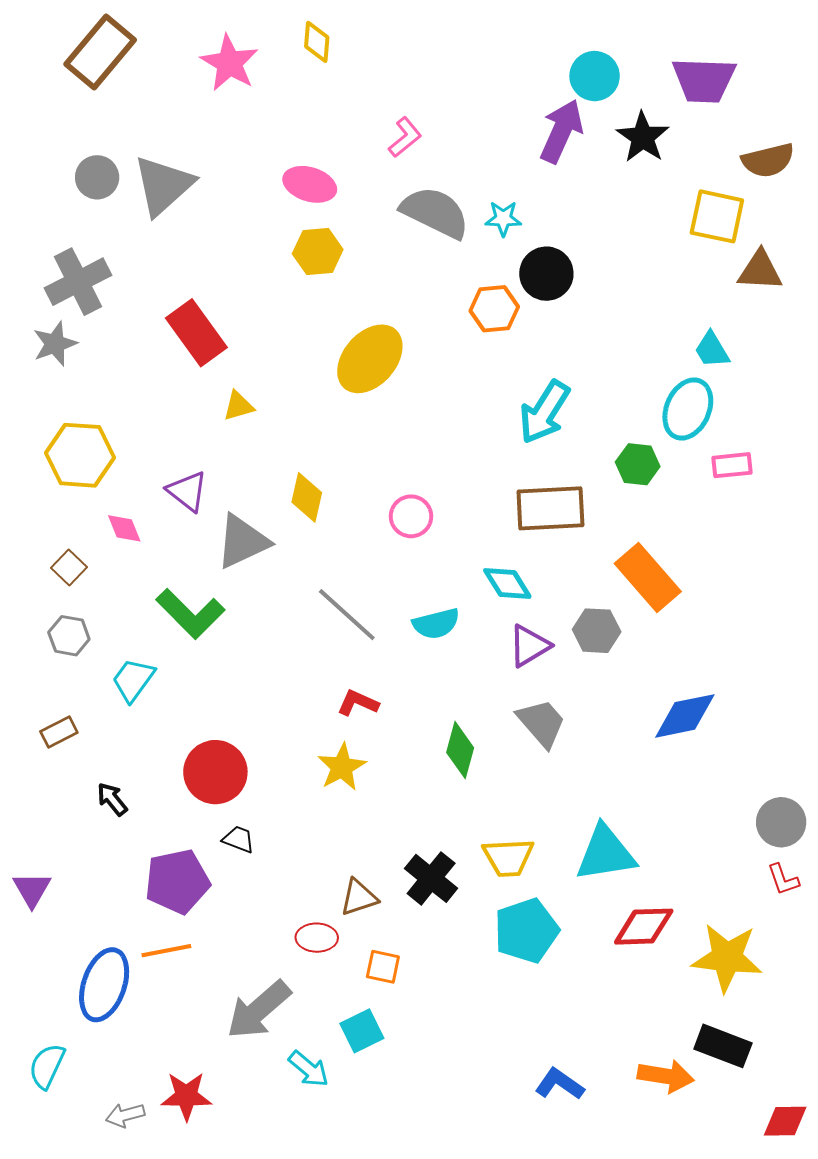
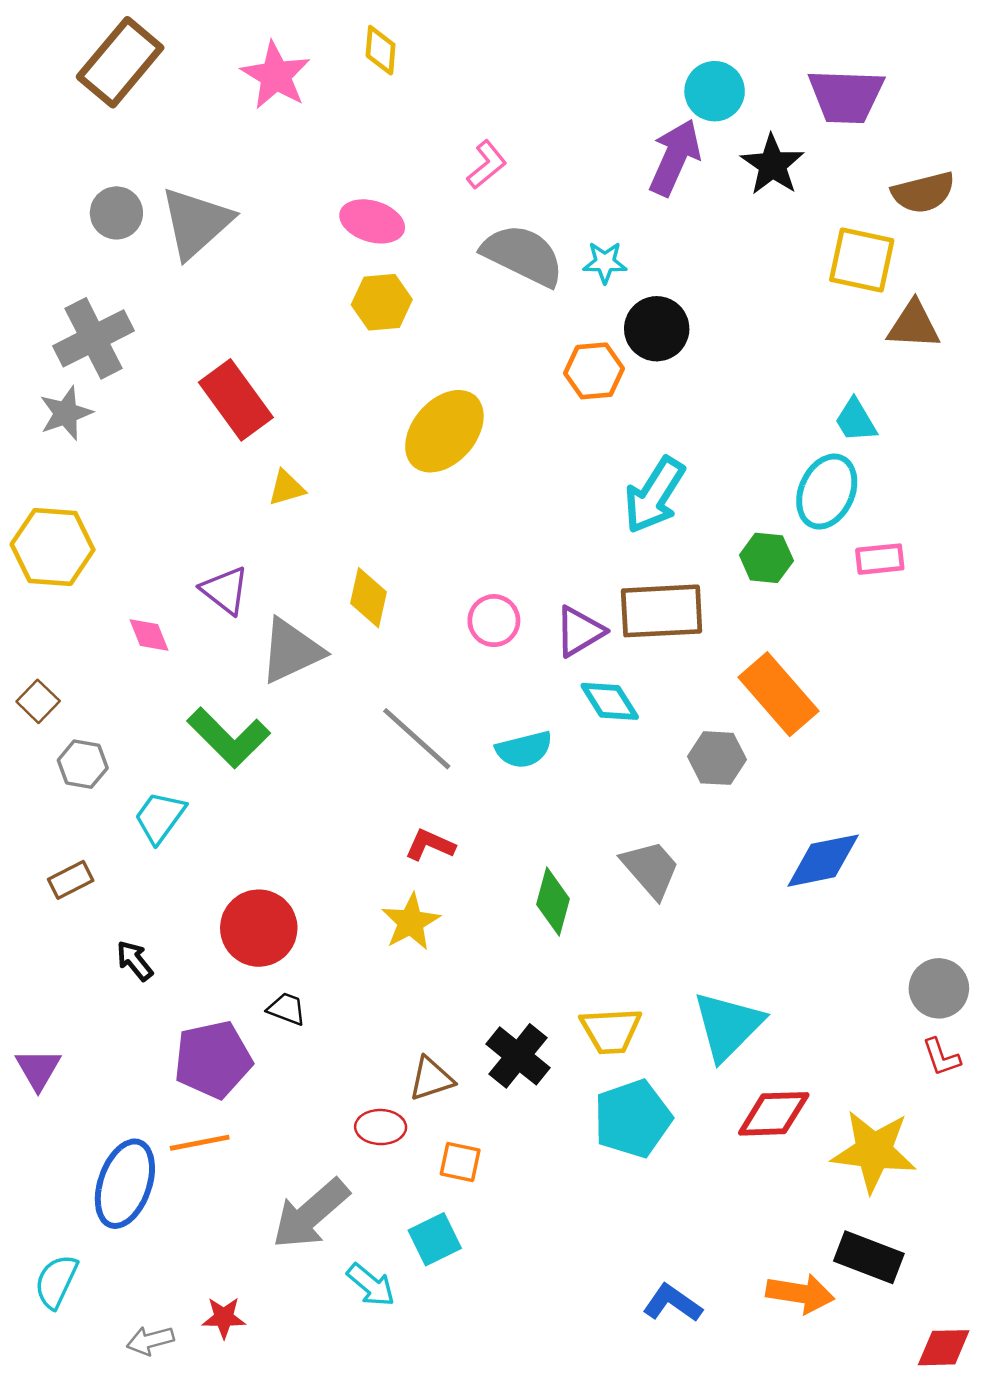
yellow hexagon: (80, 455) -> (53, 547), moved
brown square: (69, 567) -> (38, 701), moved
purple triangle: (529, 646) -> (580, 631), moved
cyan triangle: (606, 853) -> (728, 1026), turned -36
red star: (186, 1096) -> (224, 1318), size x0.7

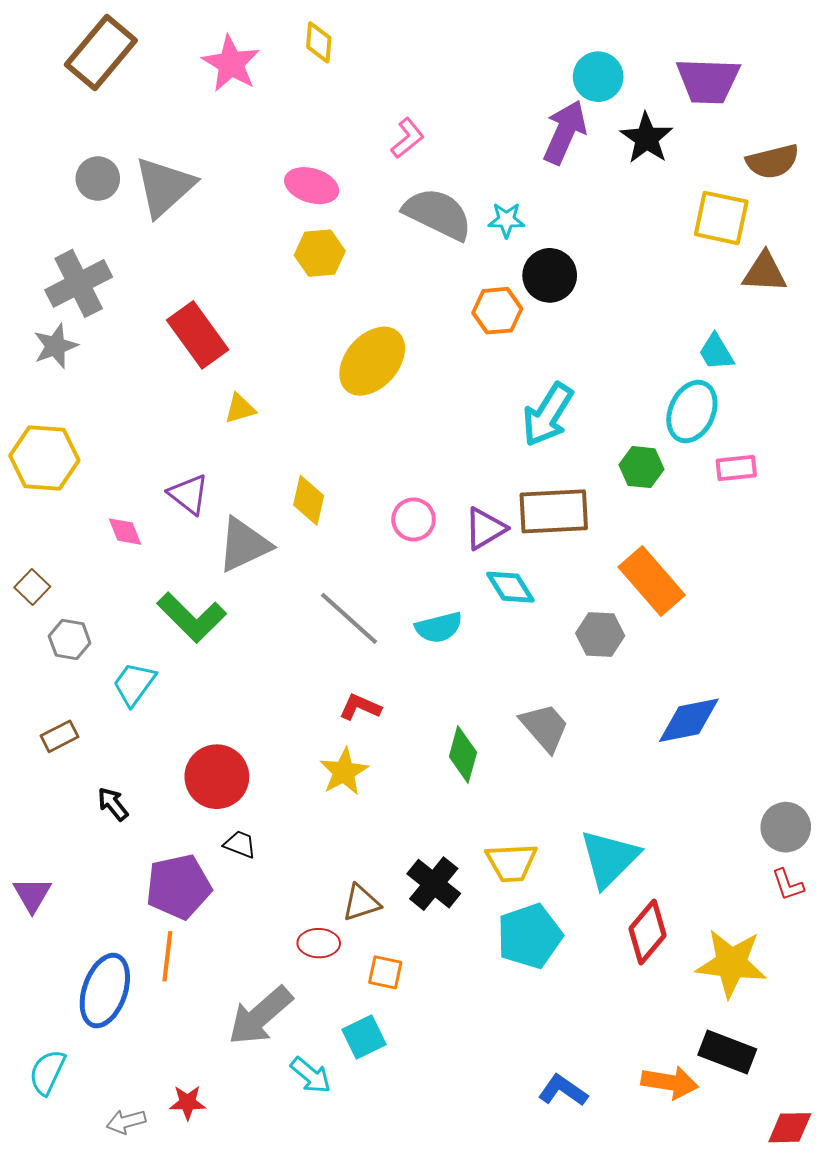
red diamond: (774, 1114) -> (648, 932), turned -48
orange line: (200, 1143) -> (167, 956), turned -72

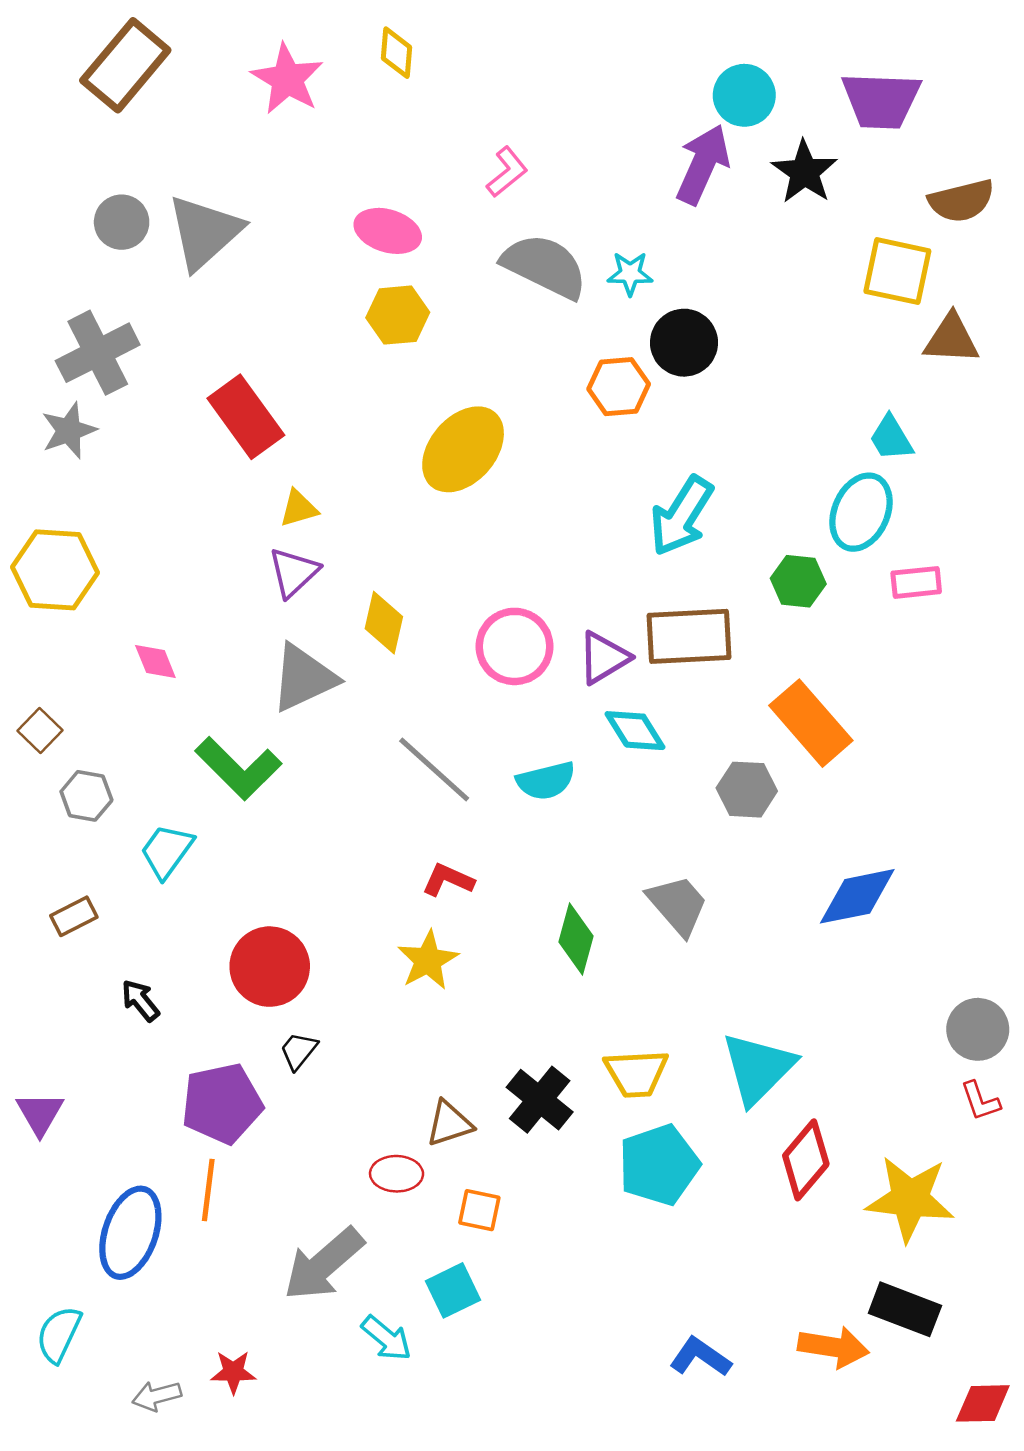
purple triangle: (189, 494) -> (294, 572), moved, turned 39
pink circle: (414, 519) -> (515, 646), size x1.4
black trapezoid: (240, 844) -> (299, 1051), turned -72

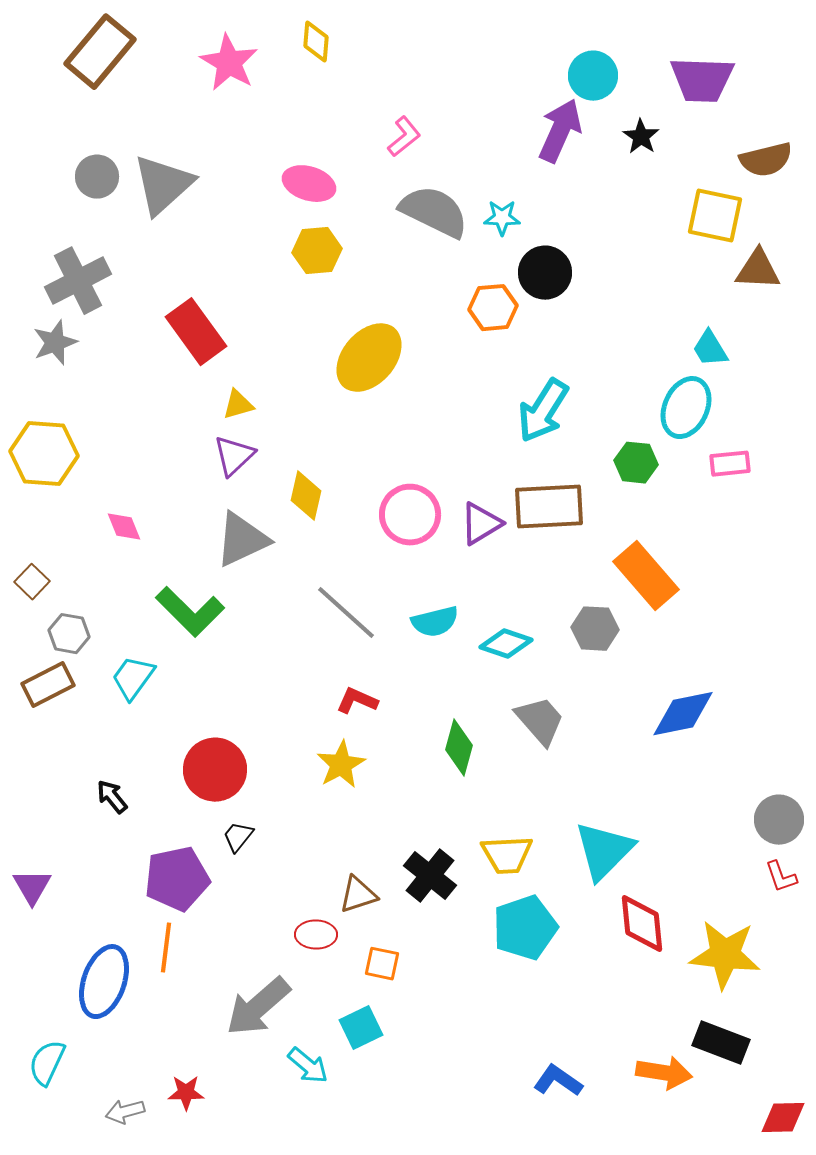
black star: (805, 172) -> (641, 137), size x0.7
cyan diamond: (635, 731) -> (506, 644), moved, turned -39
brown rectangle: (74, 916) -> (48, 685), moved, size x1.4
red diamond: (806, 1160) -> (642, 924), turned -46

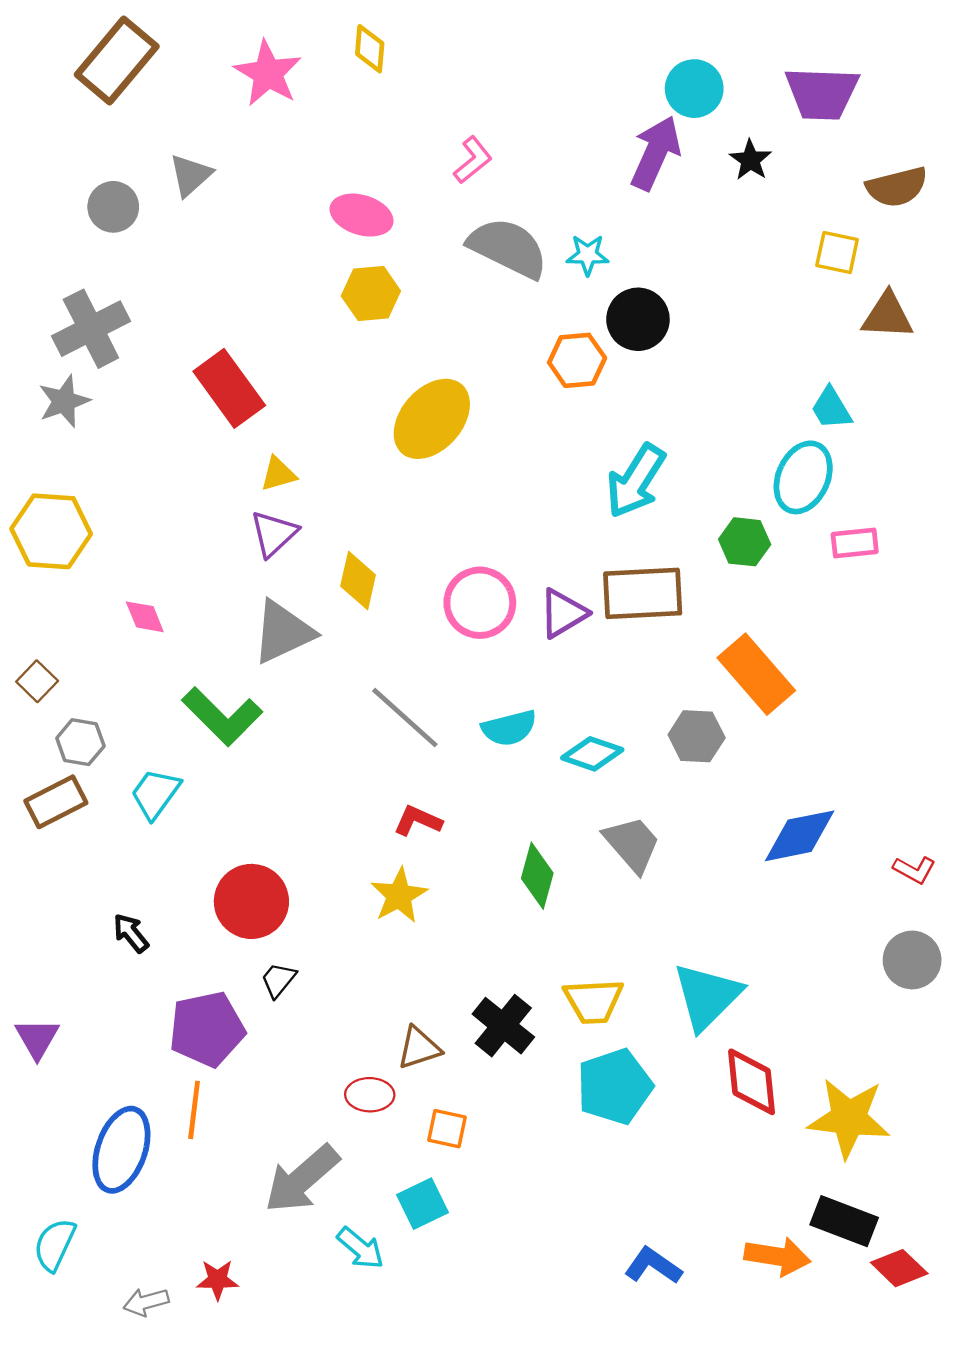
gray triangle: (163, 185) -> (191, 175), moved, size x0.6
yellow square: (715, 216) -> (837, 253), size x0.7
red L-shape: (781, 877) -> (914, 870), moved, turned -42
red diamond: (783, 1118) -> (899, 1268), moved, turned 45

